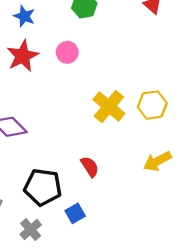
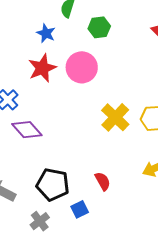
pink circle: (67, 52) -> (82, 67), size x1.6
red semicircle: (90, 167) -> (103, 181), moved

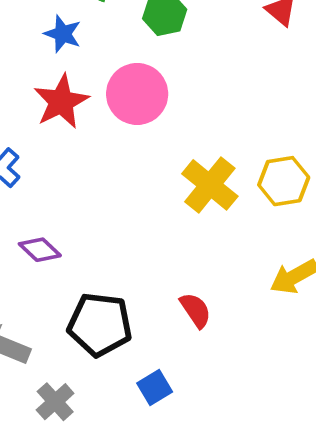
purple diamond: (27, 130) -> (40, 250), moved, size x0.7
blue square: (80, 209) -> (155, 387), moved
gray cross: (40, 221) -> (55, 402), moved

